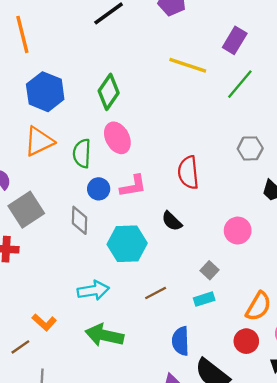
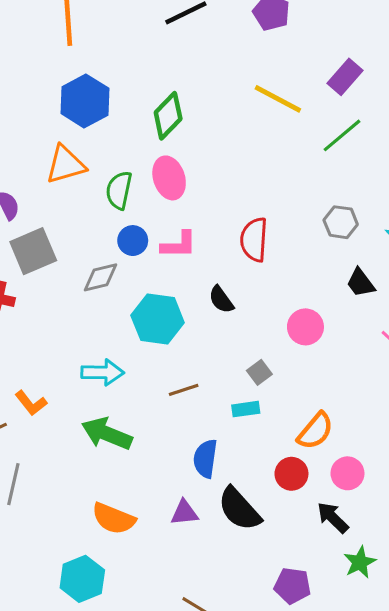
gray diamond: (79, 220) -> (101, 277), turned 64

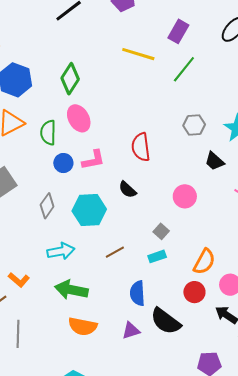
gray diamond: (101, 277) -> (47, 206), moved, turned -30
orange semicircle: (114, 519) -> (83, 326), moved

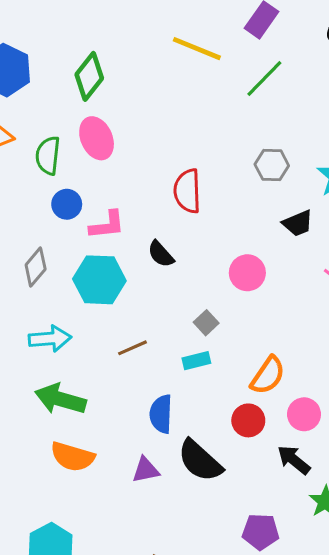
pink L-shape: (93, 160) -> (107, 225), moved
black trapezoid: (214, 161) -> (298, 223), turned -70

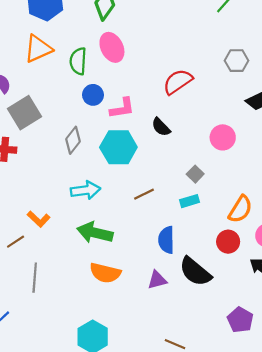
red semicircle: (187, 191) -> (178, 82), turned 60
purple pentagon: (261, 532) -> (240, 320), turned 30

